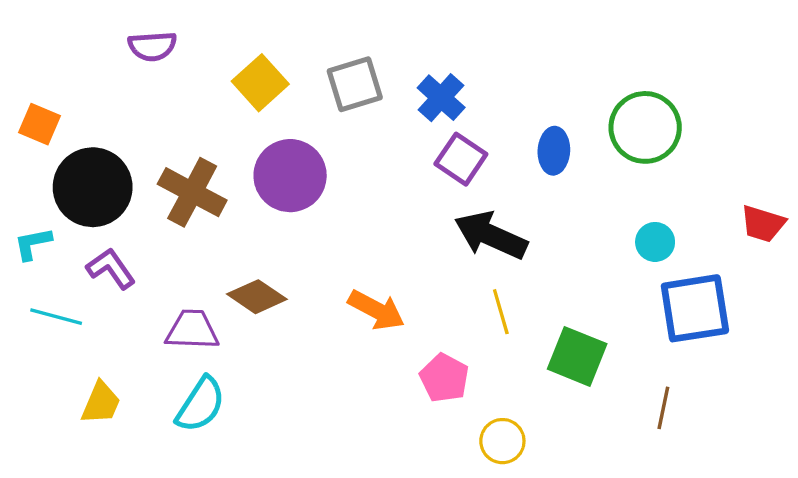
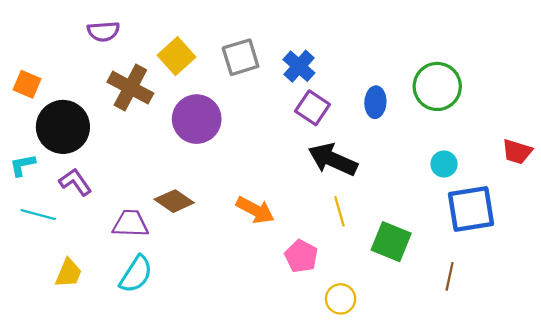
brown cross: (192, 192) -> (130, 88), moved

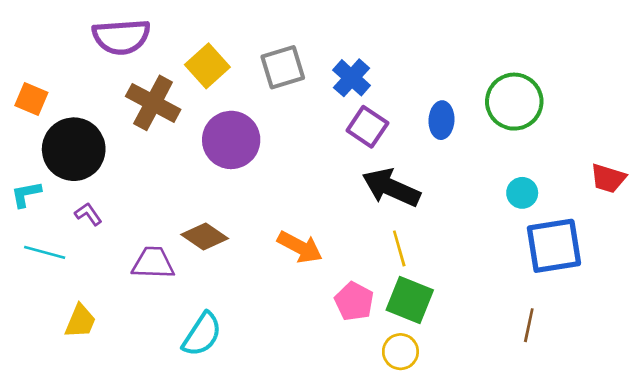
purple semicircle: (103, 31) -> (121, 37), size x1.5
purple L-shape: (75, 182) -> (88, 214), size x0.7
green square: (391, 242) -> (410, 300), moved
cyan semicircle: (136, 274) -> (202, 334), moved

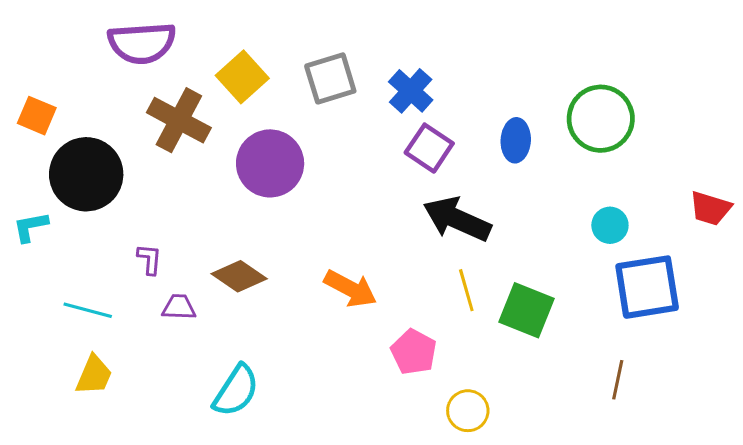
purple L-shape: (88, 214) -> (150, 259), moved, turned 40
cyan line: (45, 252) -> (88, 310), moved
purple trapezoid: (153, 263) -> (179, 307), size x0.7
green square: (410, 300) -> (527, 310), moved

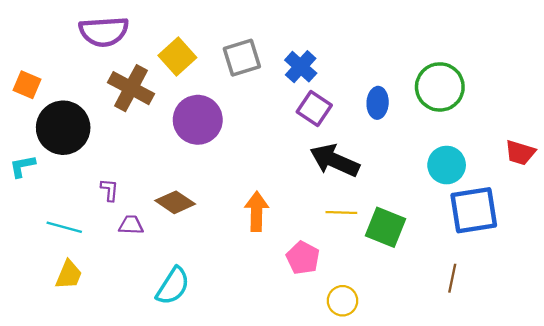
cyan circle: (610, 225) -> (447, 165), size x1.4
orange arrow: (350, 289) -> (257, 211), turned -117
yellow line: (466, 290) -> (341, 213), turned -72

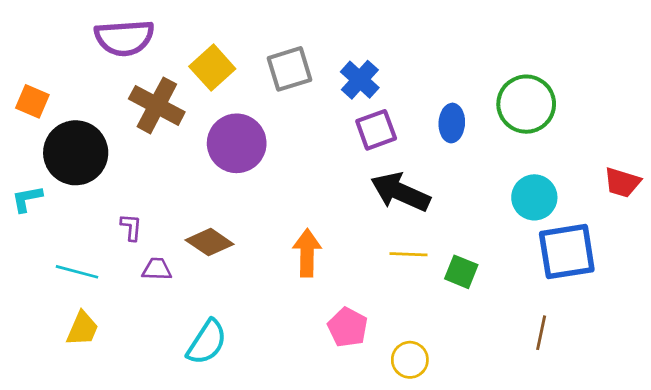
purple square: (314, 108) -> (376, 130), turned 36
green square: (385, 227) -> (461, 272), size x0.7
pink pentagon: (303, 258) -> (348, 327), moved

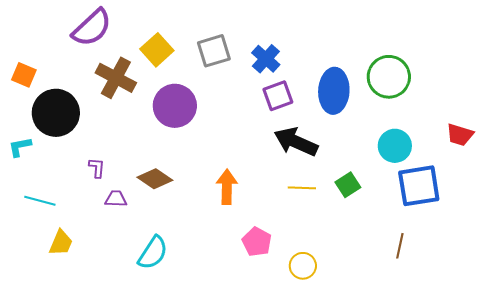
purple semicircle: (124, 38) -> (92, 28), turned -39
blue ellipse: (452, 123) -> (334, 91), size x1.6
cyan line: (77, 272) -> (40, 201), moved
green square: (461, 272) -> (348, 185), moved, turned 35

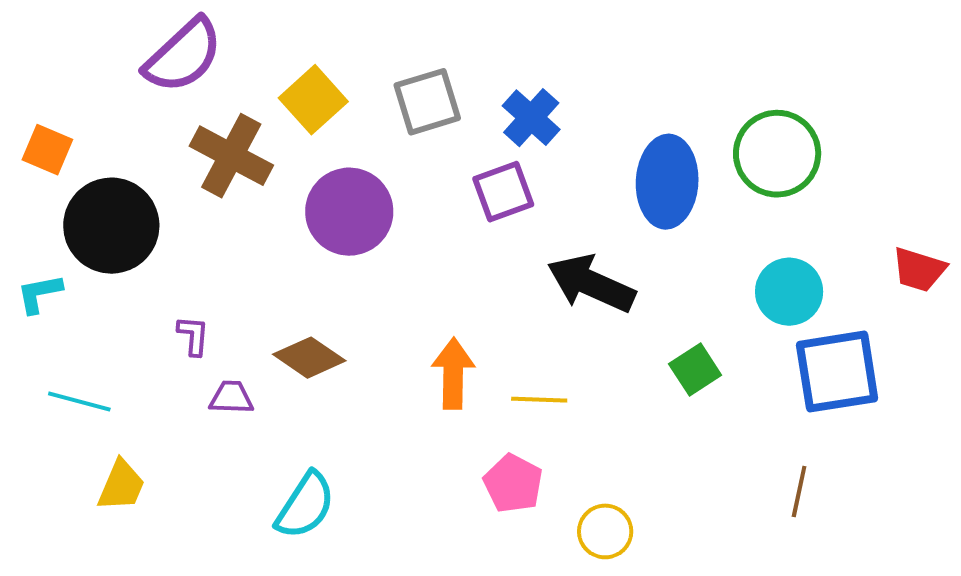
purple square: (278, 96) -> (503, 192), moved
yellow line: (302, 188) -> (539, 400), moved

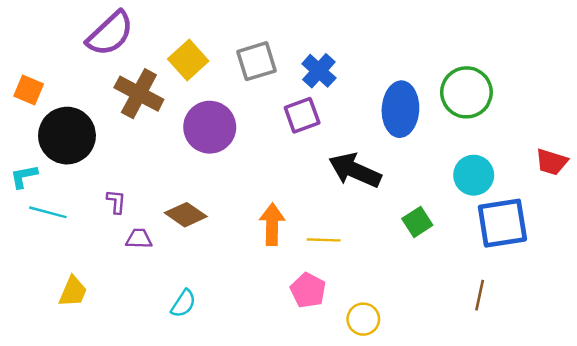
cyan line: (79, 402) -> (48, 212), moved
cyan semicircle: (305, 505) -> (183, 304), size x0.7

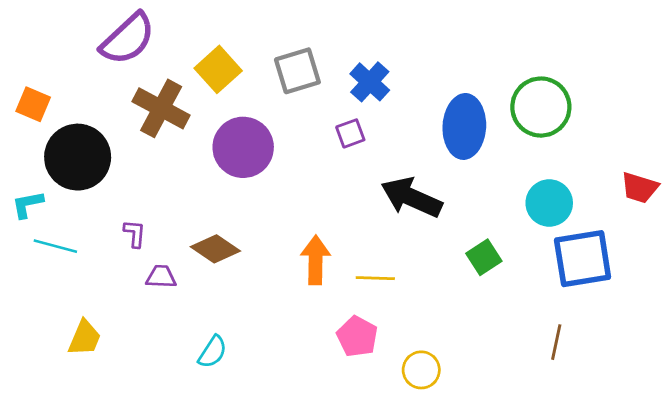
purple square: (302, 115) -> (350, 133), size x0.7

